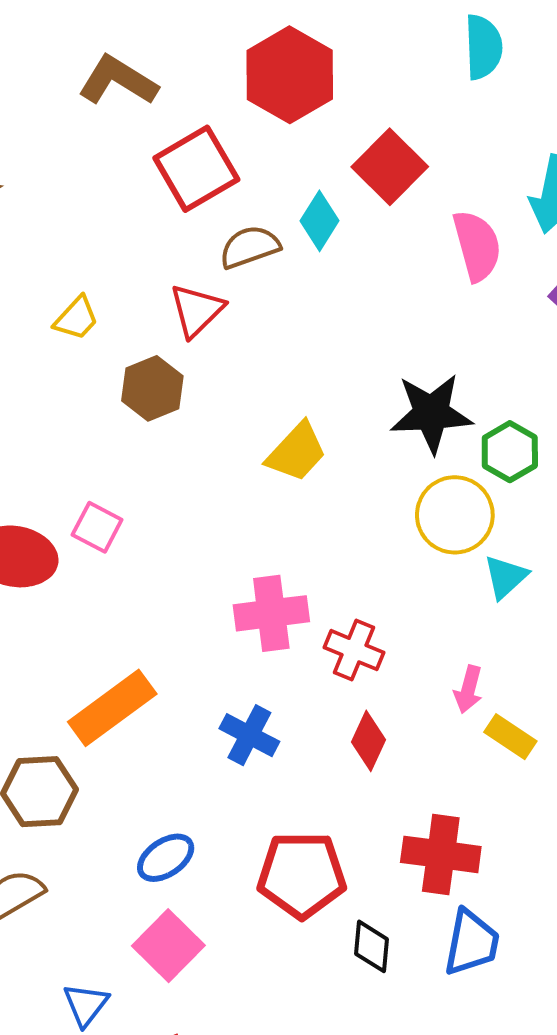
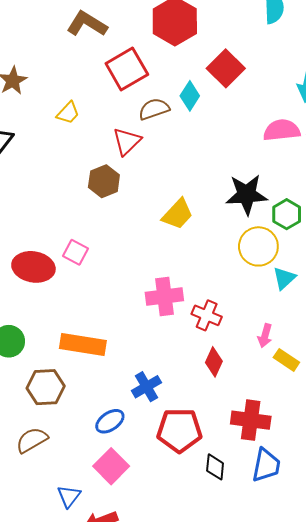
pink semicircle: (477, 246) -> (282, 130), moved, turned -81
yellow trapezoid: (76, 318) -> (68, 113), moved
orange rectangle: (112, 708) -> (83, 345), turned 45
blue cross: (249, 735) -> (147, 387), moved, turned 32

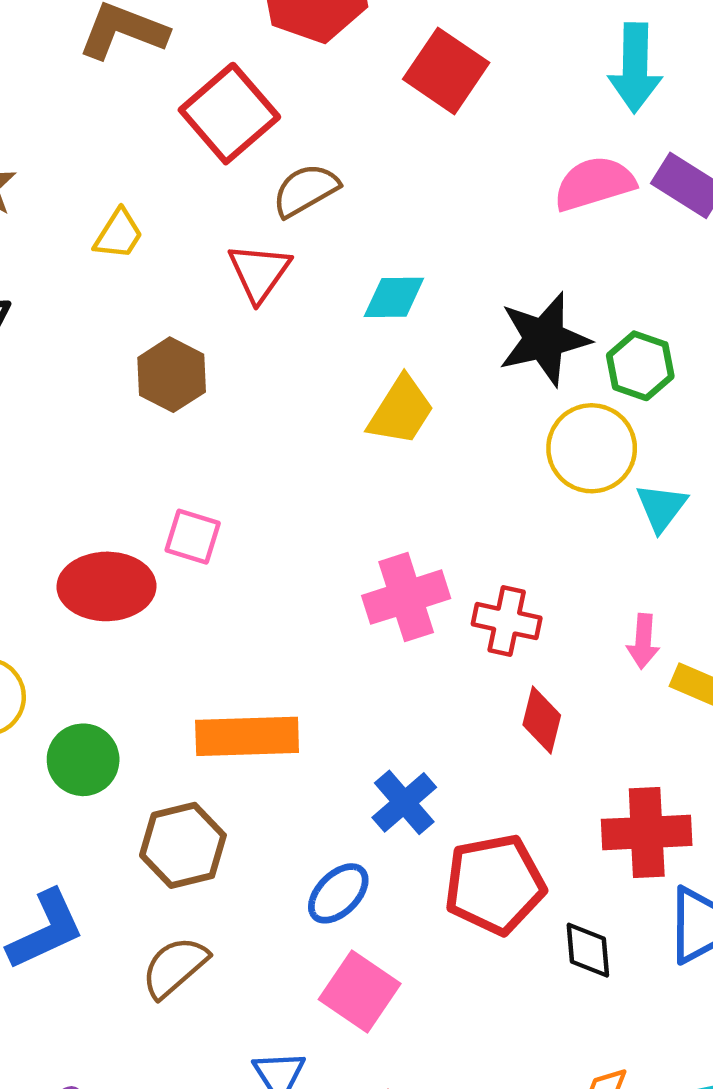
cyan diamond: (190, 96) -> (394, 297), moved, turned 68
brown hexagon: (104, 181) -> (172, 375), moved

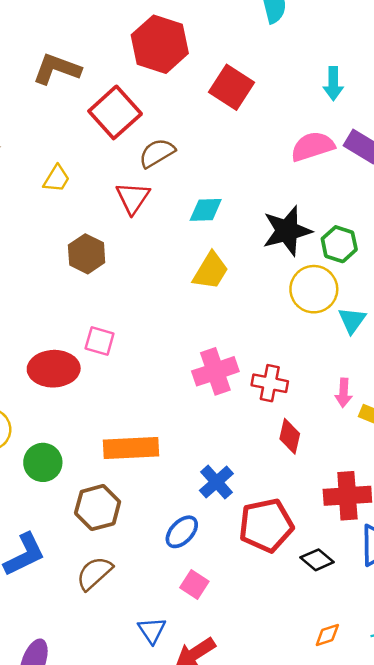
cyan arrow: (635, 68) -> (333, 84), size x0.7
black diamond: (588, 950) -> (317, 560), turned -44
pink square: (360, 992) -> (194, 585), size x0.7

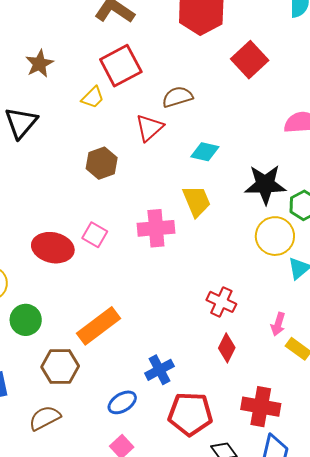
red square: (115, 112) -> (121, 66), moved
yellow trapezoid: (211, 271) -> (197, 201), turned -68
pink cross: (215, 371) -> (156, 228), moved
orange rectangle: (131, 448) -> (98, 326), turned -48

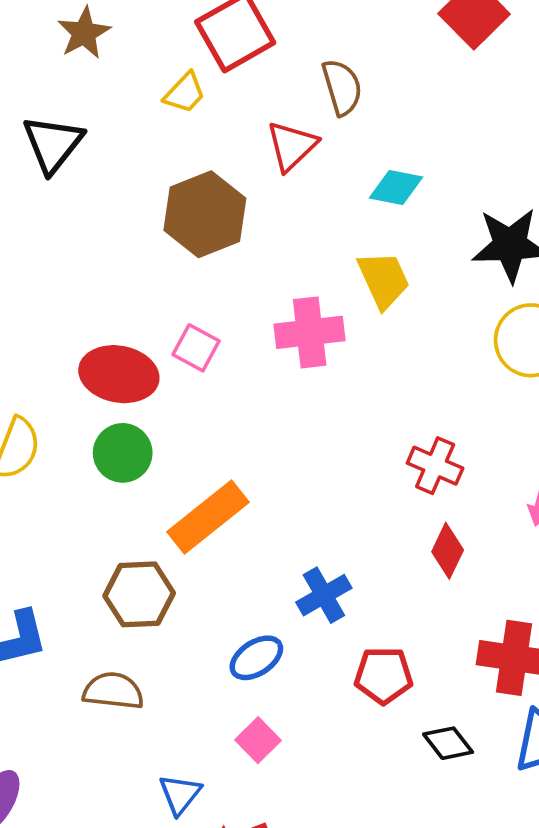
brown semicircle: (177, 97) -> (342, 87), turned 92
brown hexagon: (102, 163) -> (205, 214), size x1.4
green circle: (26, 320) -> (123, 453), moved
red pentagon: (190, 414) -> (384, 675), size x0.7
brown semicircle: (45, 418) -> (113, 691), turned 36

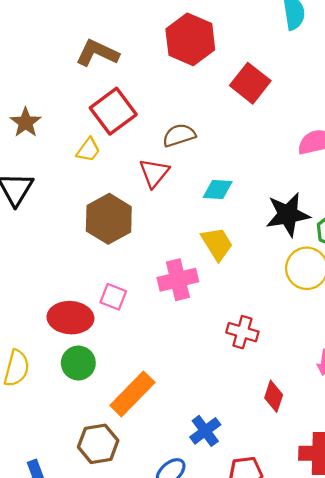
brown semicircle: (342, 87) -> (179, 135), turned -84
red cross: (435, 466) -> (242, 332), moved

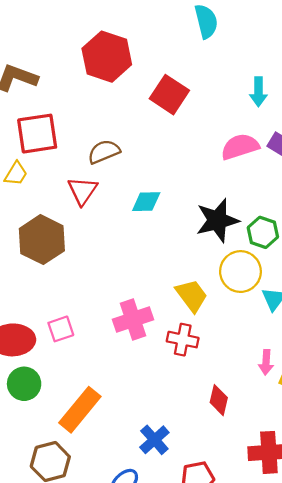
red square: (113, 111) -> (37, 134), turned 33
yellow trapezoid: (217, 244) -> (192, 296), moved
pink cross: (178, 280) -> (133, 320), moved
pink square: (113, 297) -> (61, 329), moved, turned -35

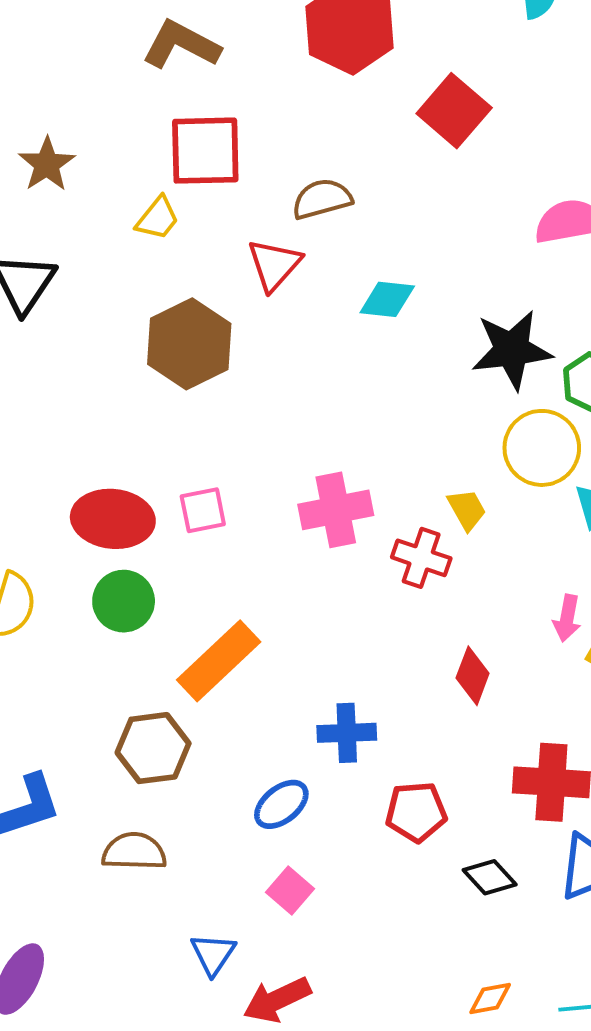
yellow trapezoid: (192, 296) -> (467, 510), moved, size x0.7
blue cross: (154, 440) -> (347, 733), turned 32

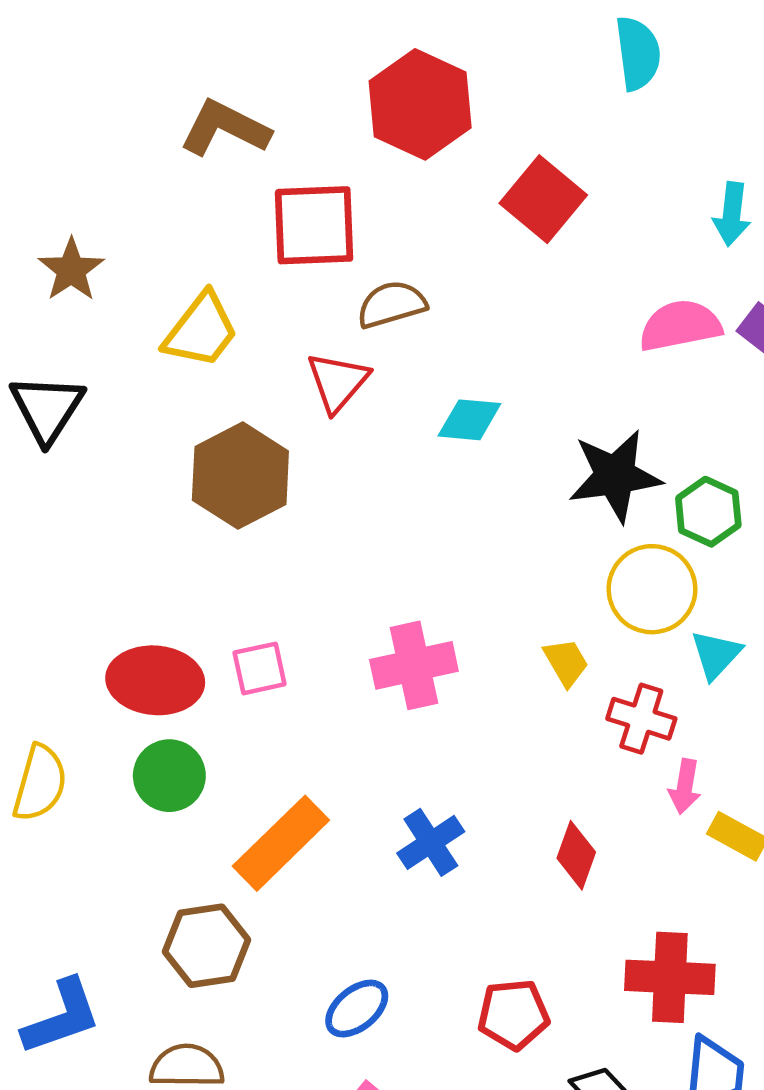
red square: (205, 151) -> (314, 225), moved
yellow trapezoid: (158, 218) -> (201, 330), size x1.5
red cross: (421, 558) -> (641, 719), moved
blue cross: (347, 733) -> (431, 842), moved, turned -30

